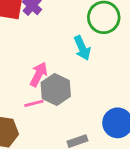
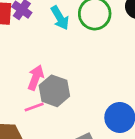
cyan arrow: (82, 48) -> (60, 18), moved

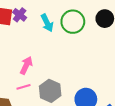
gray hexagon: (54, 91) -> (50, 91), moved

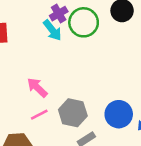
purple cross: (20, 15) -> (59, 14), moved, turned 32
pink arrow: (26, 65) -> (37, 88), turned -60

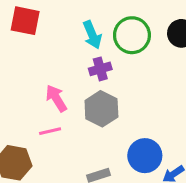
purple cross: (59, 14) -> (100, 69), moved
gray hexagon: (73, 113) -> (101, 109), moved

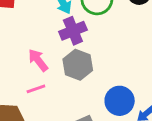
purple cross: (100, 69) -> (73, 31), size x1.4

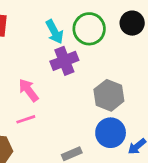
gray hexagon: (78, 65) -> (109, 95), moved

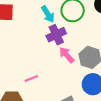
pink arrow: (28, 90) -> (67, 55), moved

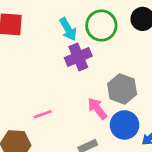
pink arrow: (67, 55) -> (97, 108), moved

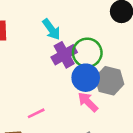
green circle: (101, 26) -> (87, 53), moved
blue circle: (125, 125) -> (86, 78), moved

